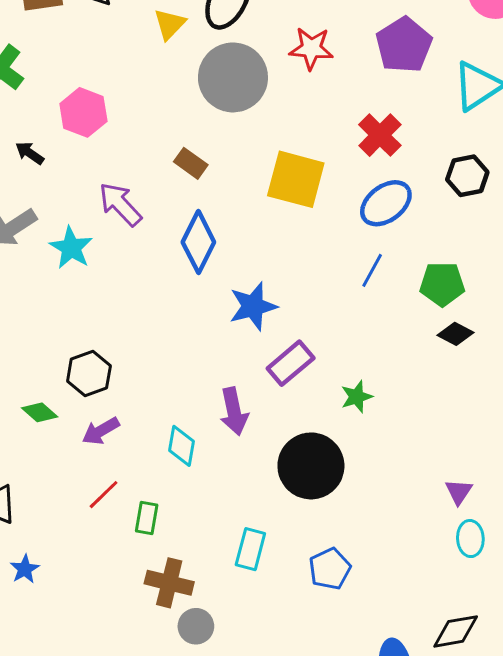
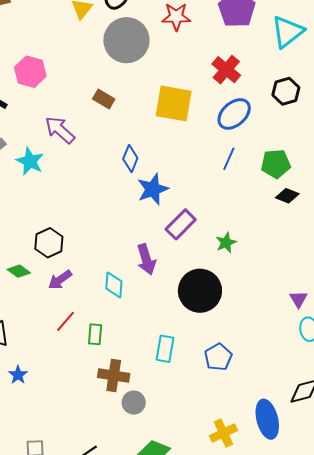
blue diamond: (198, 242) -> (130, 158), moved, size x0.7

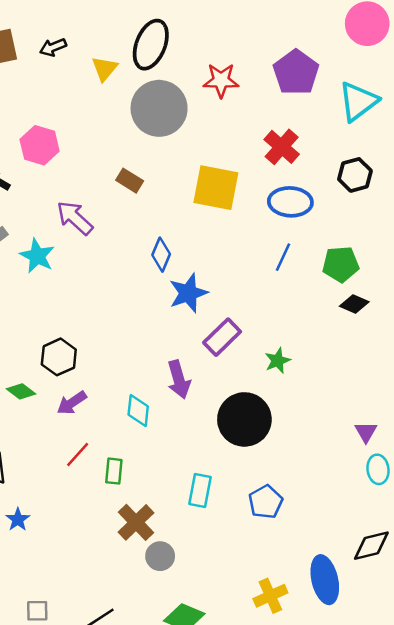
blue ellipse: (234, 114) -> (290, 202), turned 44
brown cross: (114, 376) -> (136, 522), turned 36

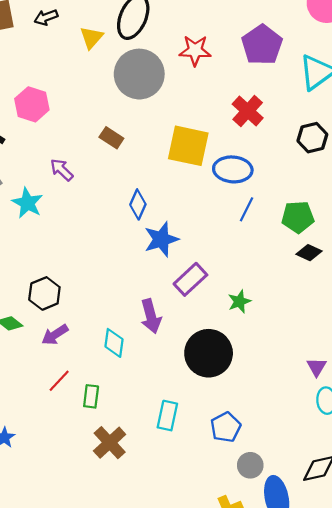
blue ellipse: (290, 202) -> (233, 169), moved
purple arrow: (75, 218) -> (62, 170), size x0.7
gray circle: (160, 556) -> (250, 465), moved

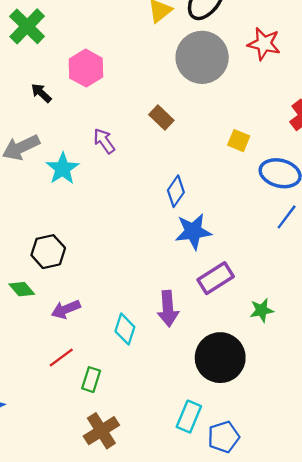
yellow square: (188, 146) -> (239, 141), size x0.5
black hexagon: (44, 293) -> (48, 252), moved
cyan rectangle: (167, 416) -> (189, 417), moved

